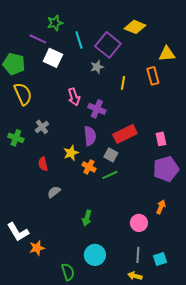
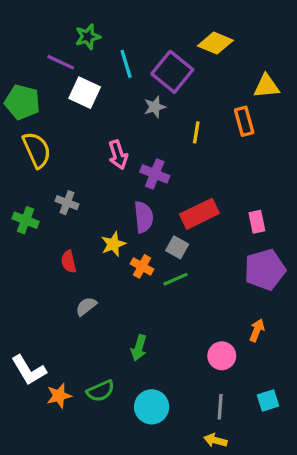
gray cross: (42, 127) -> (67, 203), turned -32
cyan square: (160, 259) -> (268, 400), moved
green semicircle: (68, 272) -> (101, 391), moved, turned 84

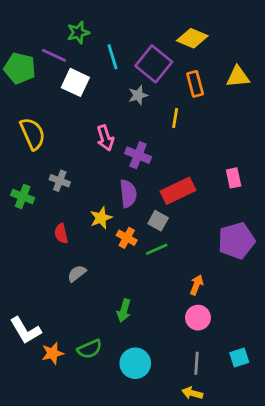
green pentagon: (22, 102) -> (20, 68), moved
orange rectangle: (244, 121) -> (195, 84), moved
pink rectangle: (257, 222) -> (234, 178), moved
orange arrow: (257, 330) -> (197, 285), moved

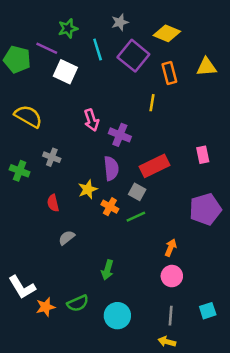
gray star: (138, 95) -> (120, 22), moved
yellow semicircle: (33, 134) -> (28, 116), turned -36

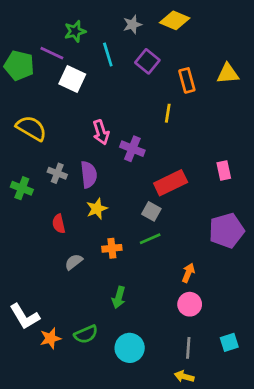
yellow diamond: (167, 33) -> (175, 20), moved
purple square: (133, 56) -> (147, 61), size x0.7
purple semicircle: (111, 168) -> (89, 175), moved
orange cross: (110, 207) -> (112, 248), moved, turned -35

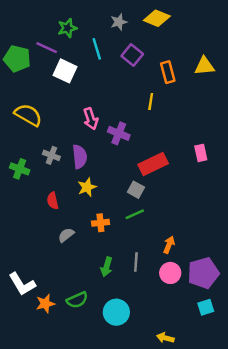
purple pentagon: (226, 231) -> (203, 273), moved
gray line: (188, 348) -> (136, 262), moved

